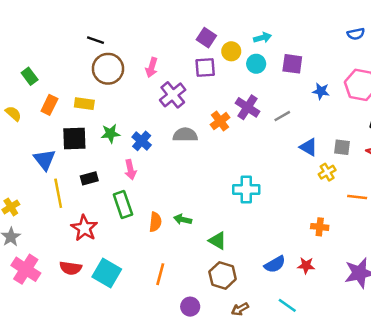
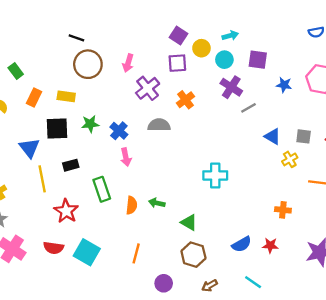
purple cross: (247, 107) -> (231, 87), moved
orange cross: (220, 121) -> (185, 100), moved
pink arrow: (130, 170) -> (126, 157), moved

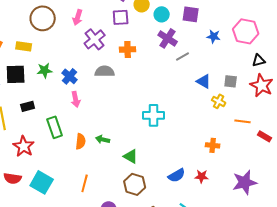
orange cross: (185, 100) -> (128, 49), turned 35
yellow cross: (290, 159) -> (219, 101), turned -32

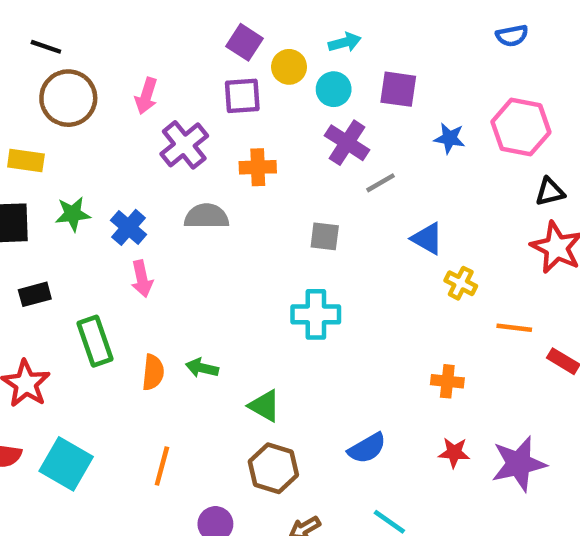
gray square: (231, 81) -> (325, 236), moved
red star: (202, 176) -> (454, 453), moved

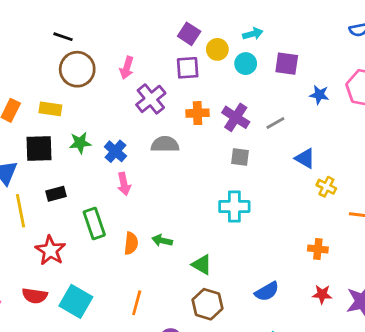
purple cross: (347, 143) -> (236, 117), moved

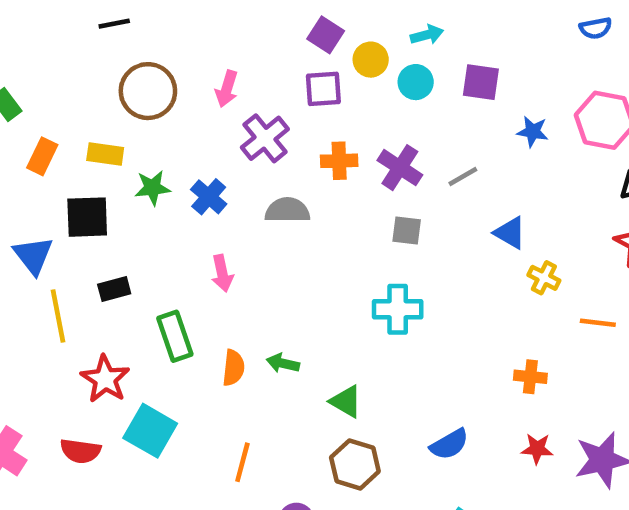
black line: (63, 37) -> (114, 24), moved, turned -30
green star: (80, 143) -> (152, 188), moved
blue cross: (115, 151) -> (209, 197), moved
cyan square: (76, 301) -> (150, 431), moved

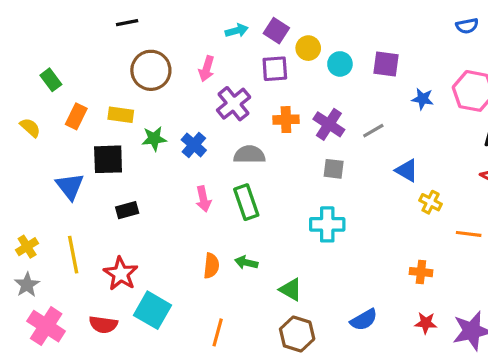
cyan arrow: (427, 35) -> (237, 31), moved
yellow line: (58, 316) -> (73, 255), moved
green rectangle: (175, 336) -> (246, 202), moved

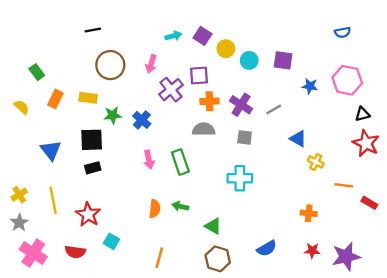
purple square: (275, 69) -> (199, 76), moved
gray semicircle: (249, 155) -> (204, 129), moved
black square: (108, 159) -> (92, 140), moved
cyan square: (153, 310) -> (111, 241), size x0.6

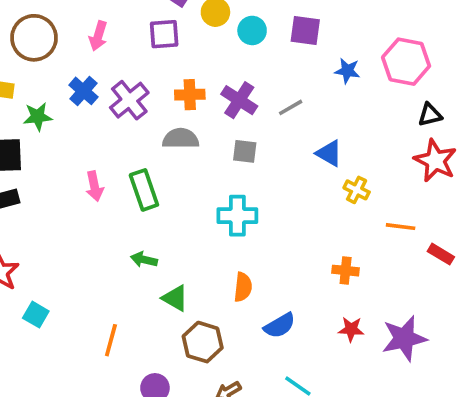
purple square: (199, 76) -> (164, 34), moved
purple cross: (171, 90) -> (129, 100), moved
blue cross: (142, 120) -> (83, 91), moved
orange semicircle: (155, 209) -> (243, 287), moved
green triangle: (213, 226) -> (175, 298), moved

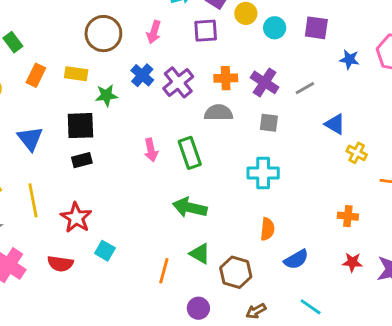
green arrow: (144, 260) -> (190, 208), size x1.6
green triangle: (175, 298) -> (200, 254), moved

